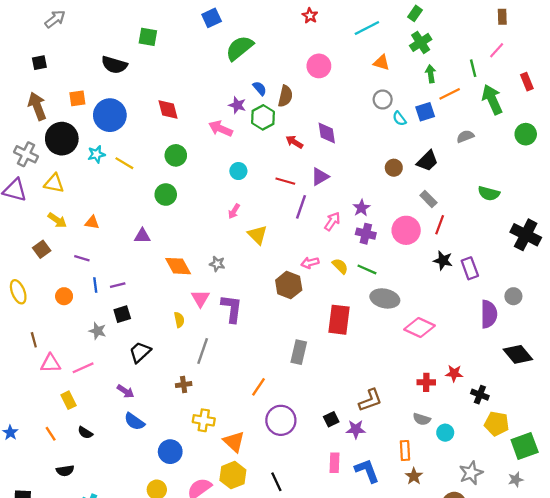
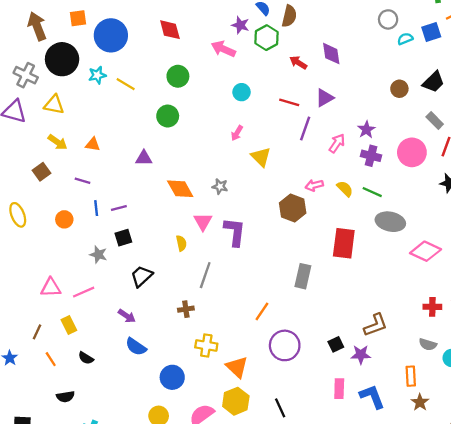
cyan semicircle: (399, 118) -> (405, 39), turned 104
brown line: (34, 340) -> (37, 332), moved, turned 40

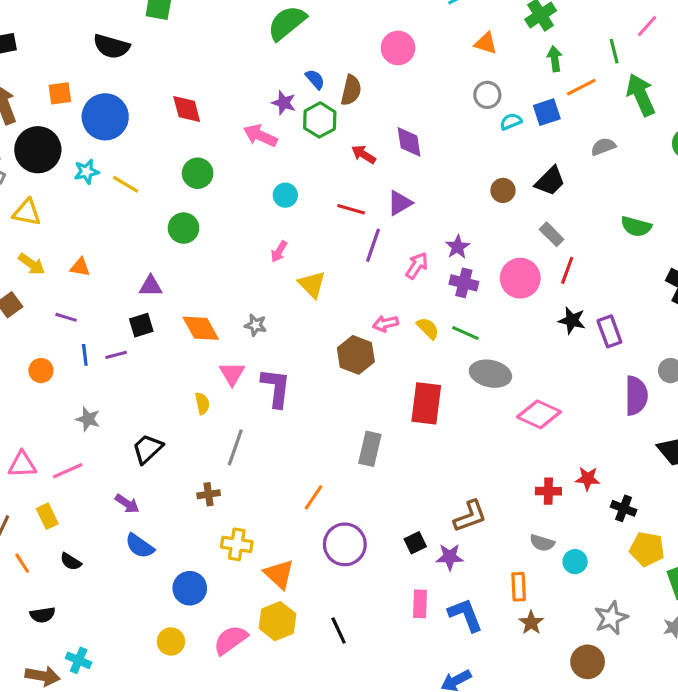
black square: (123, 238) -> (141, 325), moved

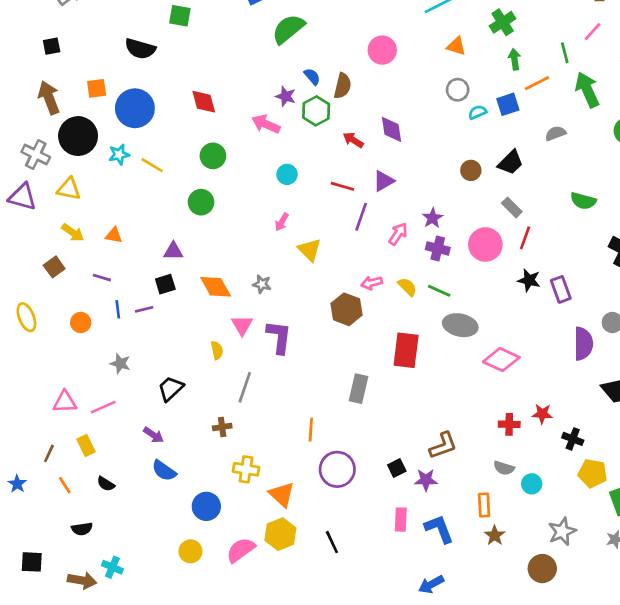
orange line: (313, 497) -> (311, 430), turned -30

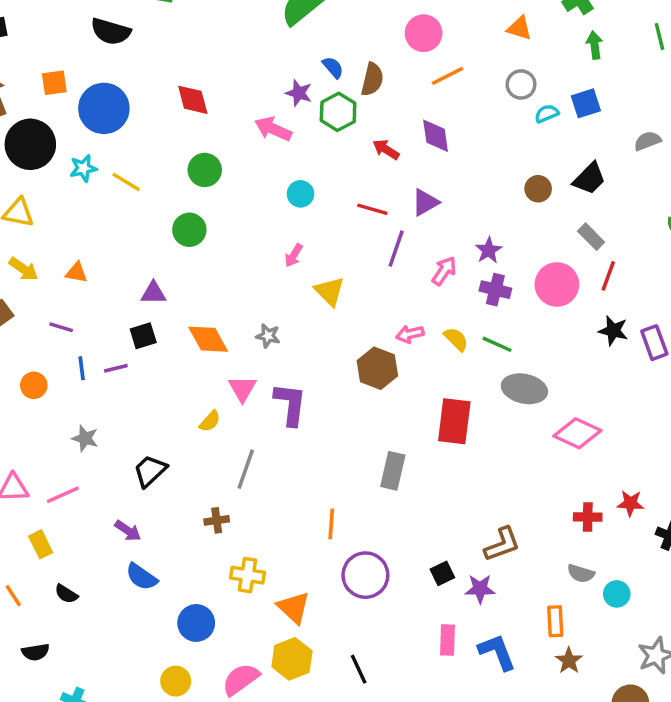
orange line: (537, 83) -> (447, 76), moved
yellow semicircle: (217, 350) -> (210, 421), turned 54

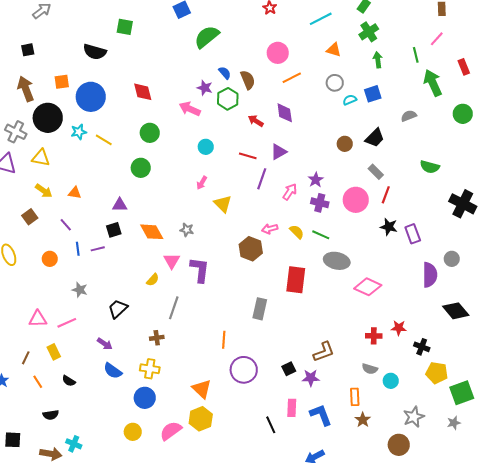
brown semicircle: (372, 79) -> (248, 80), turned -36
purple line: (61, 327) -> (66, 225), turned 32
yellow cross: (247, 575) -> (150, 369), moved
black line: (359, 669) -> (271, 425), moved

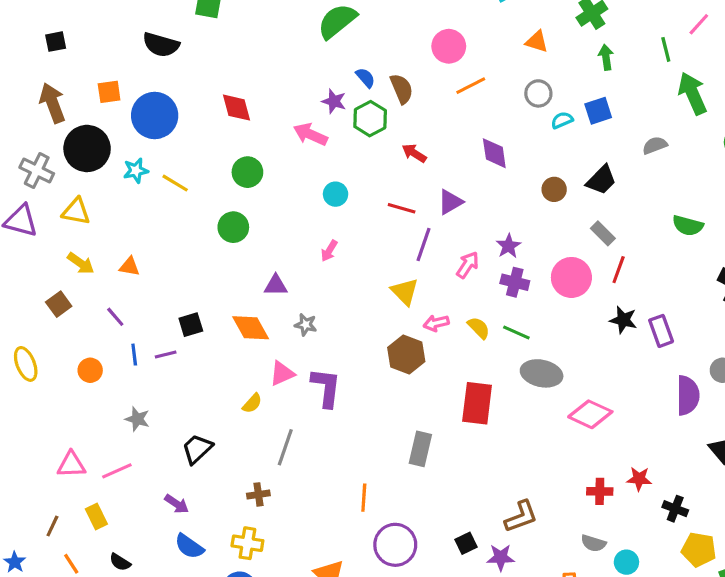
purple diamond: (285, 113) -> (494, 153), moved
yellow triangle: (223, 204) -> (405, 292), moved
purple triangle: (120, 205) -> (276, 285), moved
pink triangle: (172, 261) -> (282, 373), turned 36

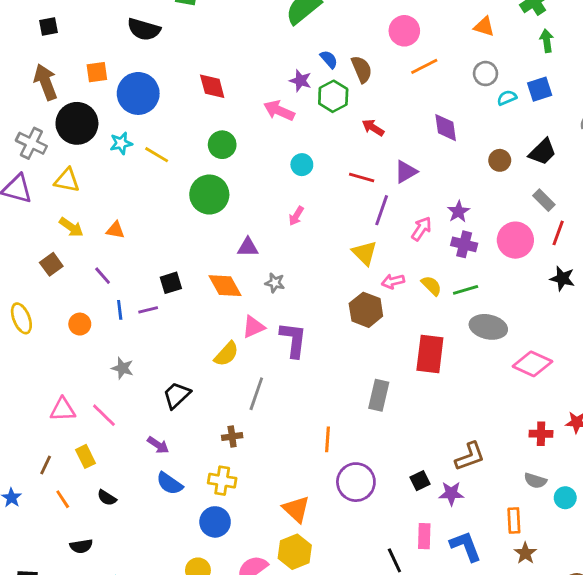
green circle: (233, 227) -> (209, 195), size x1.4
green line: (516, 333) -> (466, 290), turned -40
yellow semicircle: (252, 403) -> (226, 354), size x1.4
pink line: (117, 471) -> (104, 415), turned 68

